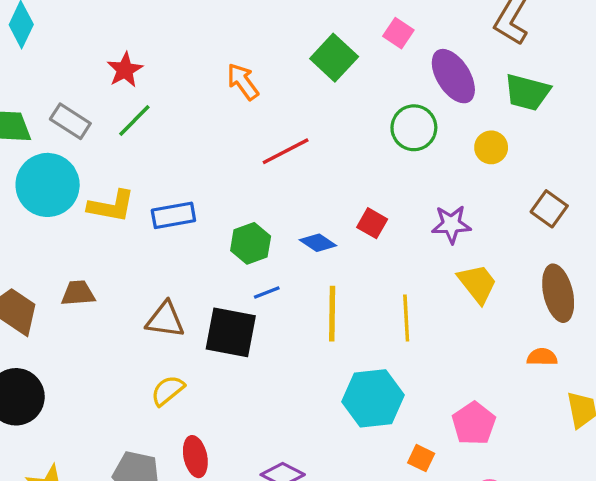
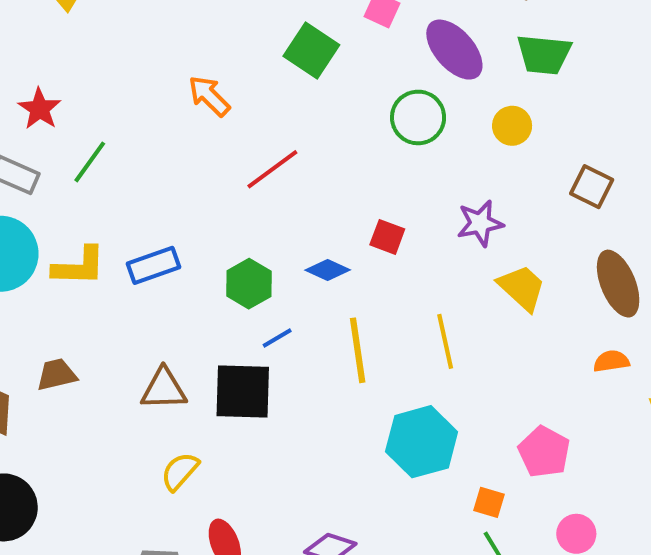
red star: (125, 70) -> (40, 109), moved

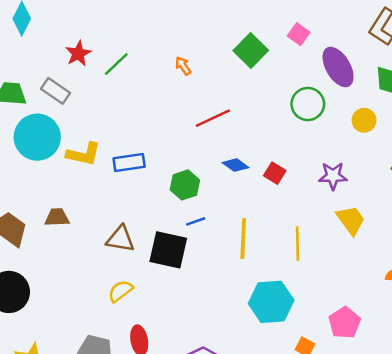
orange arrow: (209, 96) -> (183, 66), size x0.7
green line: (90, 162) -> (116, 64), moved
blue diamond: (328, 270) -> (235, 165), moved

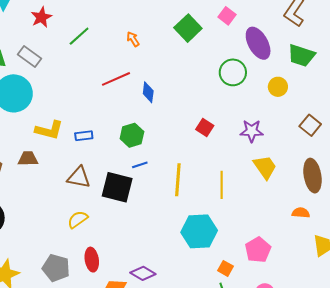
red star: (78, 54) -> (41, 17), moved
red line: (213, 118) -> (116, 79), moved
yellow L-shape: (84, 154) -> (49, 130), moved
blue rectangle: (129, 163) -> (84, 136), moved, size x0.7
blue diamond: (235, 165) -> (148, 92), moved, turned 60

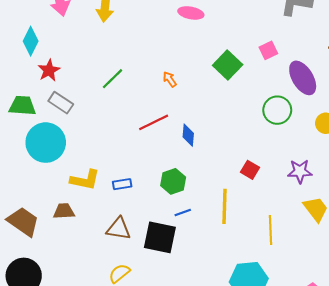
pink square: (227, 16) -> (268, 50), turned 30
red star: (41, 17) -> (49, 70), moved
yellow line: (178, 180) -> (224, 206), moved

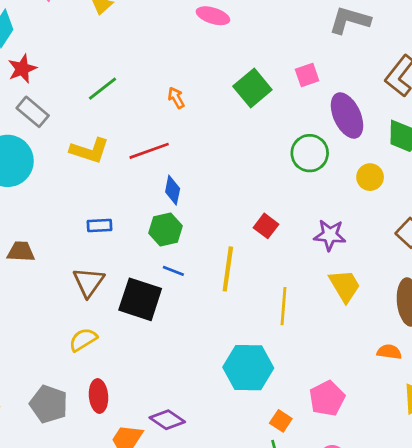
blue diamond: (188, 135) -> (173, 190), moved
yellow L-shape: (85, 180) -> (89, 151), moved
blue line: (183, 212) -> (173, 271), turned 35
brown triangle: (119, 229) -> (89, 282), turned 50

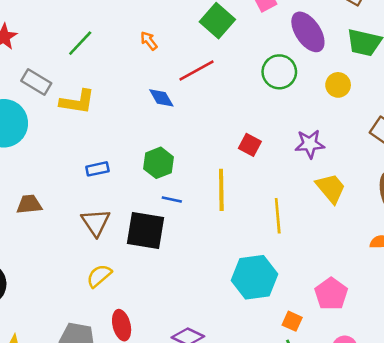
gray rectangle: (33, 112) -> (36, 82), moved
red line: (149, 151) -> (197, 71), moved
blue diamond: (173, 190) -> (161, 98), moved, turned -32

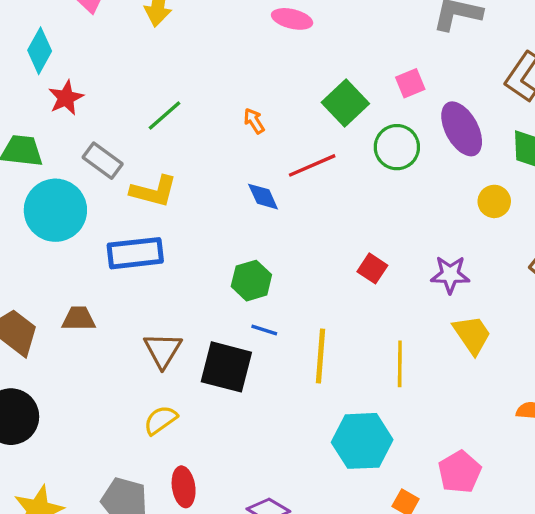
green circle: (279, 72) -> (397, 147), moved
blue rectangle: (97, 169) -> (135, 253), moved, size x1.8
yellow line: (221, 190) -> (320, 356), moved

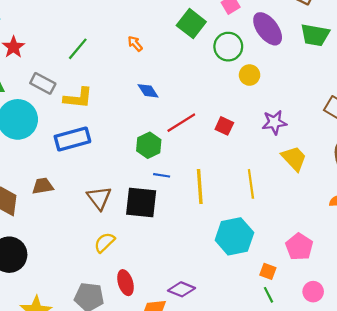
red line: (312, 165) -> (181, 123), moved
yellow circle: (494, 201) -> (250, 75), moved

